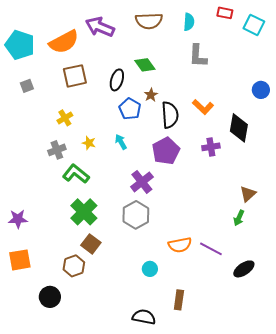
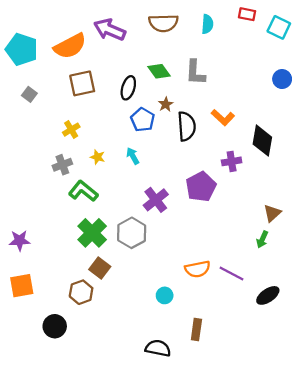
gray L-shape: (198, 56) -> (195, 72), moved
gray square: (27, 86) -> (29, 94), turned -32
blue circle: (261, 90) -> (282, 79), moved
purple pentagon: (166, 151) -> (201, 187), moved
gray hexagon: (136, 215) -> (132, 233), moved

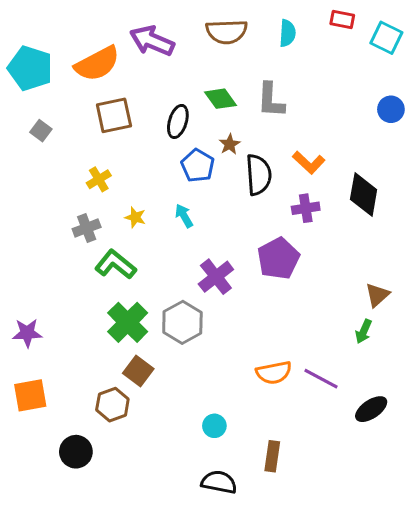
purple cross: (232, 161) -> (306, 208), moved
cyan circle: (165, 295) -> (214, 426), moved

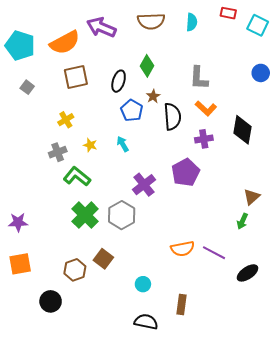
green diamond: (220, 99) -> (147, 66), turned 65
gray L-shape: (271, 100) -> (199, 78), moved
brown square: (138, 371) -> (103, 259), moved

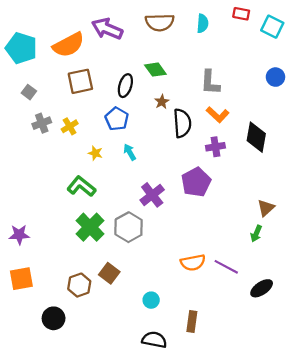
green diamond: (147, 66) -> (155, 70), turned -65
blue pentagon: (132, 111) -> (117, 119), moved
gray cross: (58, 152) -> (42, 123), moved

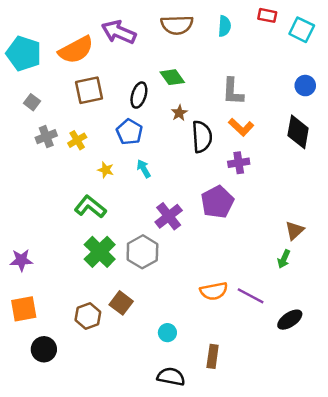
black diamond: (256, 137) -> (298, 132), moved
black circle: (54, 318) -> (44, 349), moved

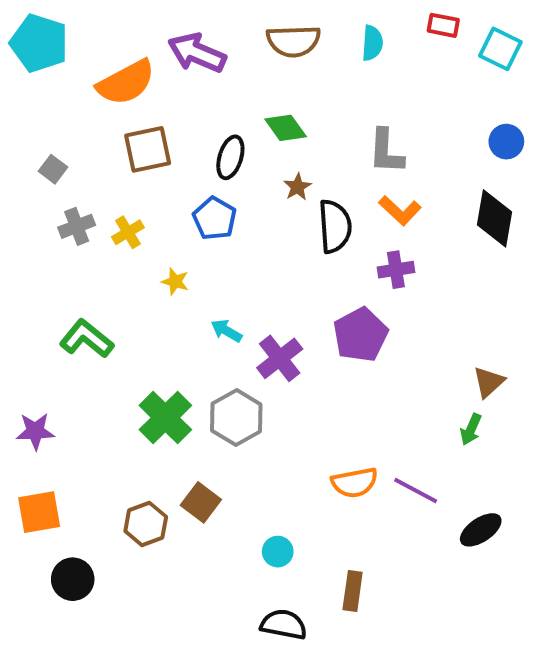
cyan pentagon: (24, 53) -> (39, 43), moved
cyan arrow: (144, 169) -> (226, 331), moved, turned -30
green L-shape: (90, 207) -> (86, 339), moved

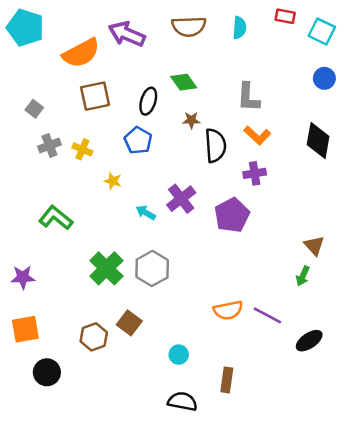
blue circle: (506, 142) -> (324, 78), moved
brown star: (297, 187) -> (191, 120), turned 30
yellow cross: (128, 232) -> (82, 149), turned -36
purple cross: (280, 358) -> (181, 199), moved
brown triangle: (489, 382) -> (314, 246), turned -30

